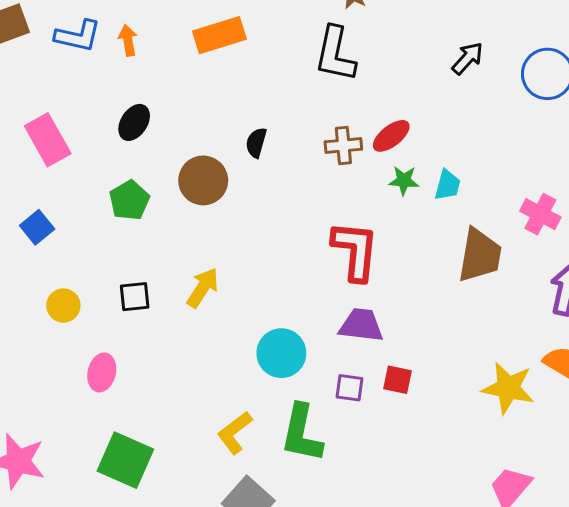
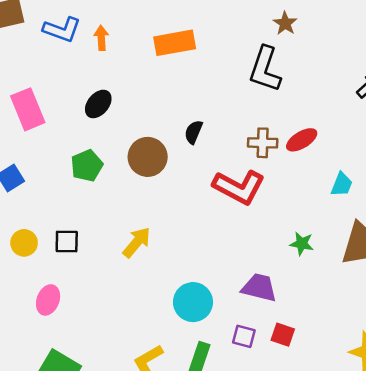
green star: (404, 180) -> (302, 244), moved
red L-shape: (355, 251) -> (239, 187), moved, turned 105
black square: (135, 297) -> (67, 241), moved

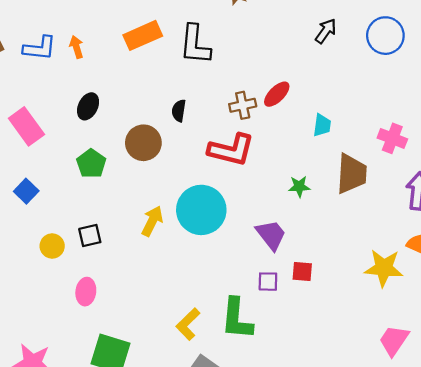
black L-shape: (265, 69) -> (195, 45), moved
purple trapezoid: (259, 288) -> (271, 235), turned 52
cyan circle: (193, 302) -> (201, 210), moved, size x1.4

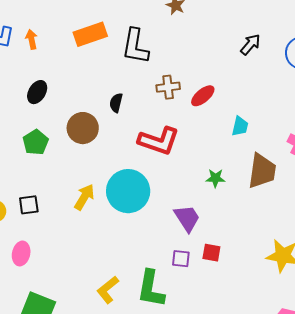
brown cross: (243, 105) -> (168, 87), moved

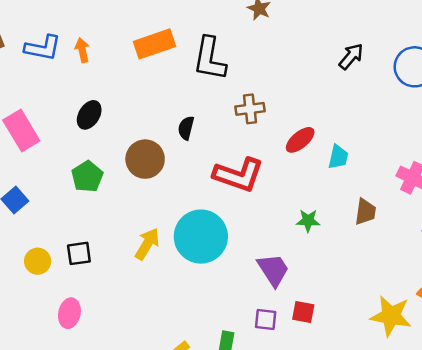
red ellipse: (203, 96) -> (300, 140), moved
brown trapezoid: (262, 171) -> (365, 212), size x0.6

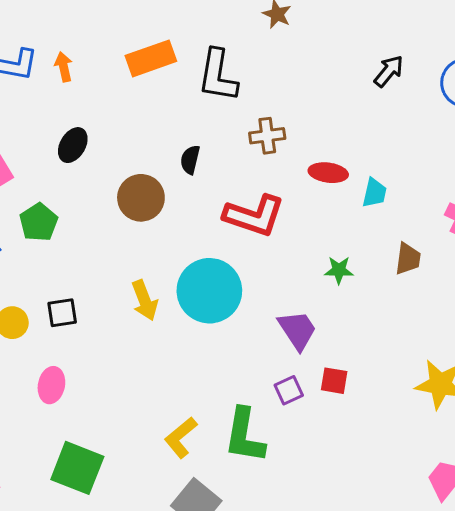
red ellipse: (300, 140) -> (328, 173), turned 48
green pentagon: (87, 177) -> (39, 222), moved
yellow arrow: (147, 244) -> (145, 300), turned 128
purple square: (266, 319) -> (289, 390), turned -30

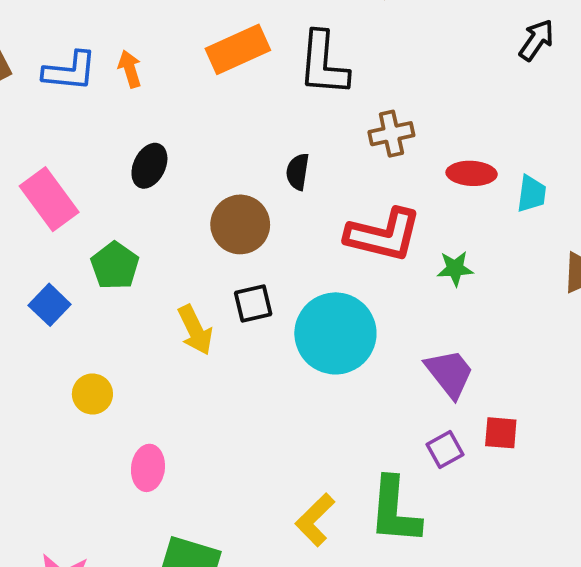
green star: (339, 270) -> (455, 269), moved
yellow arrow: (145, 300) -> (195, 330), moved
black square: (62, 313) -> (253, 304), moved

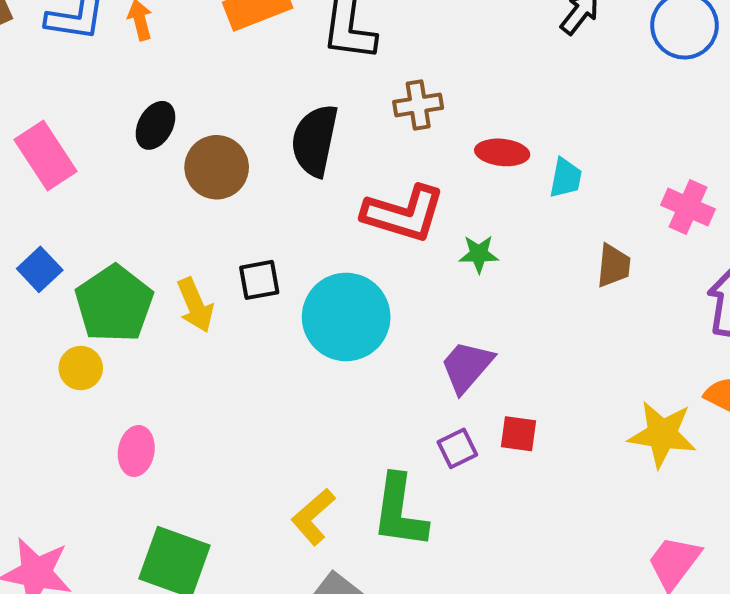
black semicircle: (298, 172) -> (315, 140), size x1.8
brown circle: (240, 224) -> (217, 167), moved
green pentagon: (115, 266) -> (114, 304), moved, size x1.5
purple trapezoid: (450, 373) -> (467, 367), turned -104

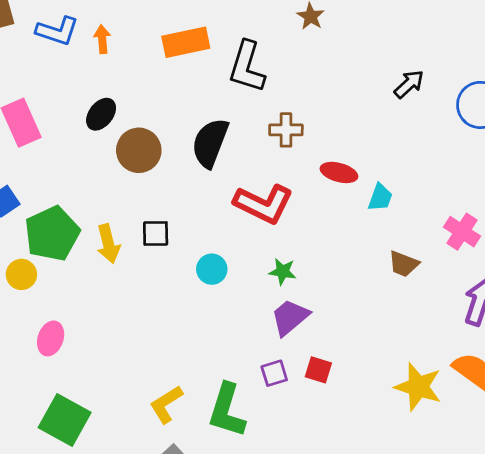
green star: (479, 254) -> (283, 272), moved
brown trapezoid: (614, 266) -> (404, 264), turned 96
cyan circle: (346, 317) -> (212, 269), size x0.5

